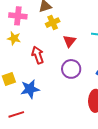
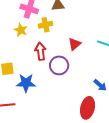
yellow cross: (53, 23) -> (46, 25), moved
purple circle: (71, 69) -> (59, 65), moved

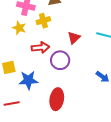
red arrow: (41, 51) -> (41, 48), turned 96
red ellipse: (88, 108) -> (57, 99), moved

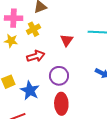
purple circle: (60, 60) -> (59, 76), moved
blue star: (28, 80) -> (30, 90), turned -30

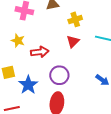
yellow cross: (33, 29) -> (75, 19), moved
yellow star: (11, 41) -> (18, 41), moved

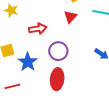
yellow star: (18, 41) -> (11, 10), moved

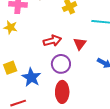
red triangle: (70, 17) -> (80, 44), moved
red arrow: (38, 29) -> (52, 41), moved

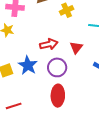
blue star: (31, 77) -> (28, 65), moved

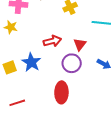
purple circle: (57, 67) -> (72, 63), moved

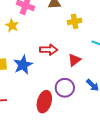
purple circle: (72, 63) -> (65, 88), moved

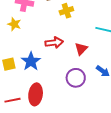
yellow cross: (75, 21) -> (66, 11), moved
red ellipse: (44, 102) -> (36, 94), moved

